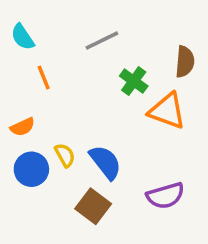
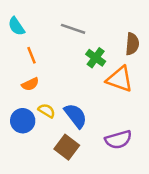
gray line: (102, 41) -> (73, 29), turned 45
orange semicircle: (23, 127) -> (30, 84), moved
yellow semicircle: (65, 155) -> (47, 111), turned -30

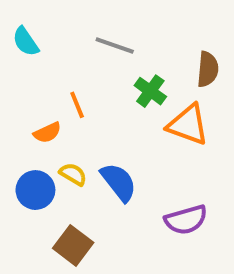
orange line: (31, 55) -> (77, 105), moved
brown square: (67, 147) -> (73, 245), moved

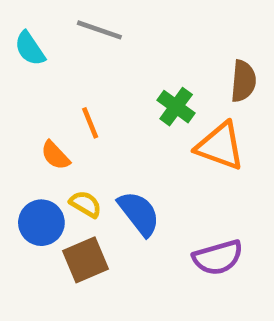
gray line: (115, 45) -> (99, 30), moved
orange semicircle: (47, 133) -> (55, 155), turned 72
brown square: (73, 245) -> (86, 260), moved, turned 30

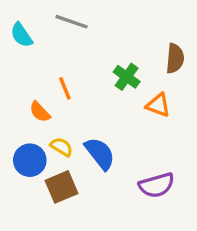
orange triangle: (220, 146) -> (158, 105), size x0.7

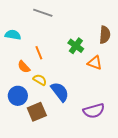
cyan semicircle: (21, 35) -> (13, 35), moved, turned 133
yellow semicircle: (61, 147) -> (40, 80), moved

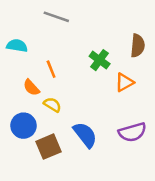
orange triangle: (95, 63) -> (124, 82), turned -49
blue semicircle: (60, 92) -> (85, 135), moved
purple semicircle: (94, 111) -> (132, 132), moved

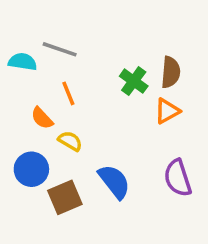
gray line: (56, 17) -> (60, 49), moved
brown semicircle: (138, 46) -> (171, 72), moved
purple semicircle: (132, 132) -> (178, 178), turned 88

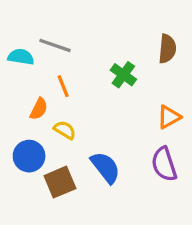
brown semicircle: (171, 72) -> (167, 49), moved
orange triangle: (167, 111) -> (169, 117), moved
orange semicircle: (42, 118) -> (39, 109), turned -110

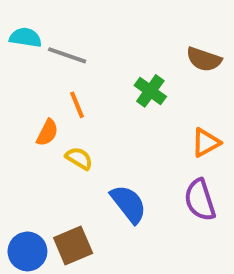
brown semicircle: (167, 49) -> (204, 59), turned 104
cyan semicircle: (21, 57) -> (25, 37), moved
blue circle: (29, 156) -> (27, 251), moved
brown square: (60, 182) -> (73, 246), moved

